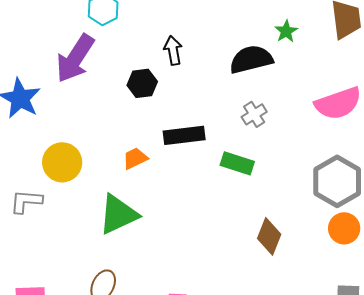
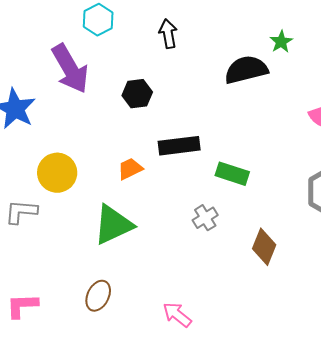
black arrow: (173, 50) -> (168, 34), moved
purple arrow: (75, 58) -> (70, 69), turned -63
gray cross: (254, 114) -> (205, 218), moved

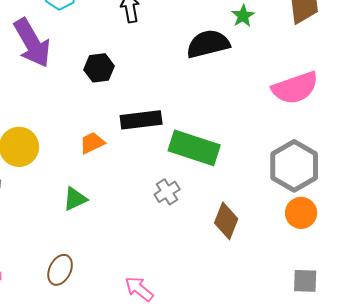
green rectangle: (232, 174) -> (194, 148), size x1.5
green triangle: (113, 225) -> (75, 199), size x0.6

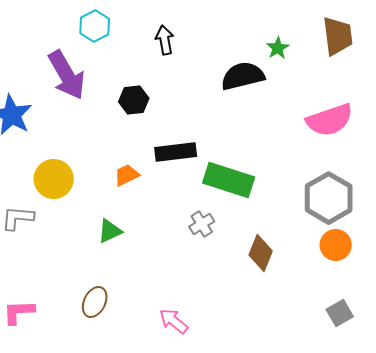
gray square: (305, 281) -> (340, 313), turned -32

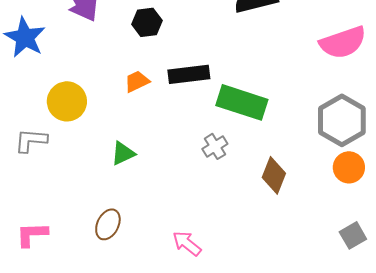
orange trapezoid: (127, 175) -> (137, 81), moved

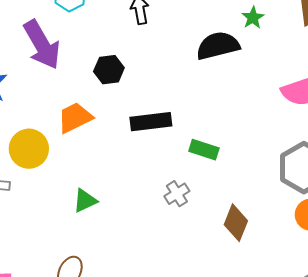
orange trapezoid: (137, 81) -> (75, 118), moved, size x1.4
green rectangle: (242, 102) -> (204, 150), size x0.6

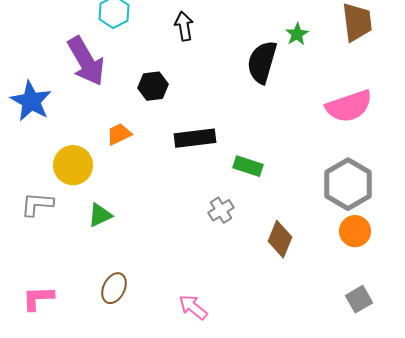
black semicircle: (218, 46) -> (262, 62), turned -60
orange trapezoid: (75, 118) -> (119, 134), size x0.7
green triangle: (85, 201) -> (100, 215), moved

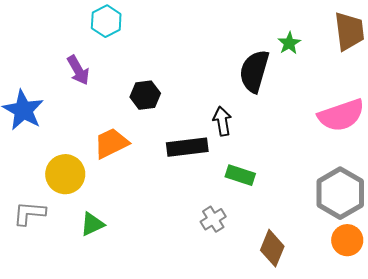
black arrow: (184, 26) -> (222, 121), moved
purple arrow: (86, 61) -> (78, 70), size x0.6
orange trapezoid: (119, 134) -> (111, 143), size x1.4

